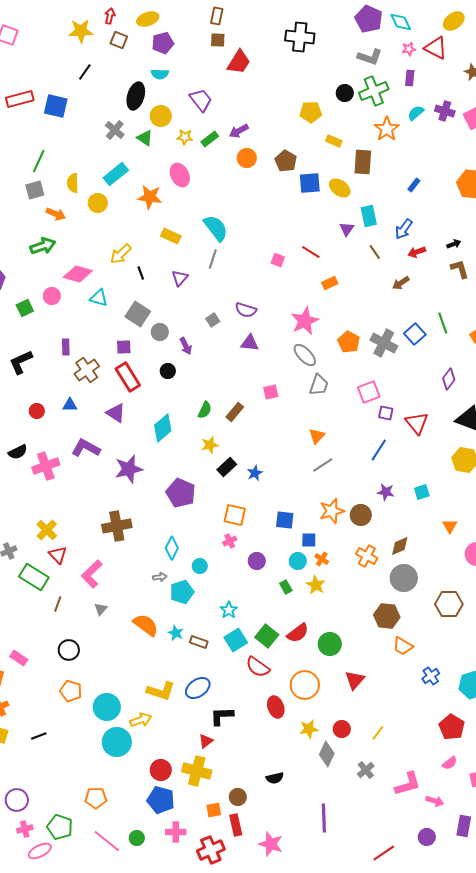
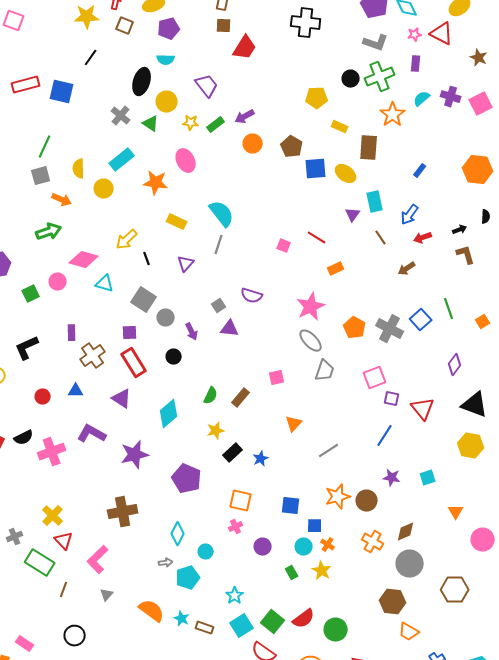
purple triangle: (250, 343) -> (230, 329), moved
orange triangle: (317, 436) -> (294, 424), moved

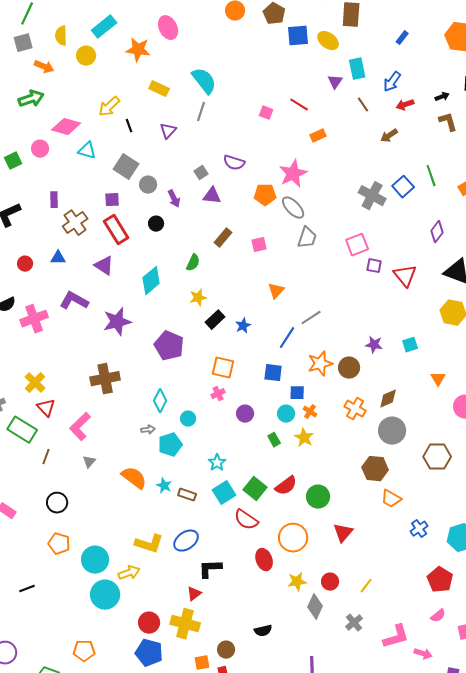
orange pentagon: (355, 328) -> (265, 195), moved, turned -30
brown rectangle: (241, 398) -> (223, 238), moved
blue line: (385, 436) -> (287, 338), moved

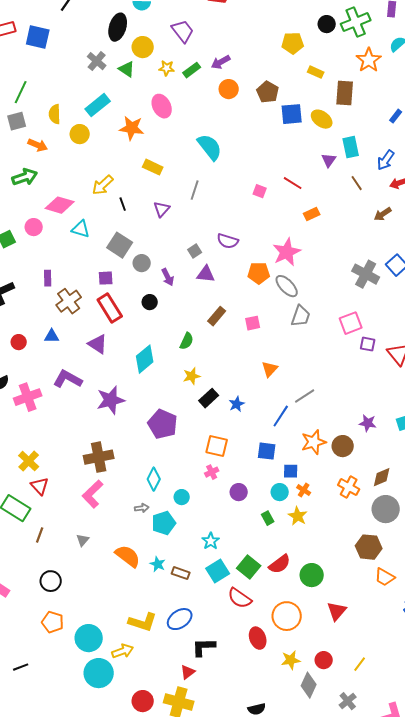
cyan semicircle: (204, 81) -> (210, 147), moved
pink L-shape: (80, 427) -> (93, 494), moved

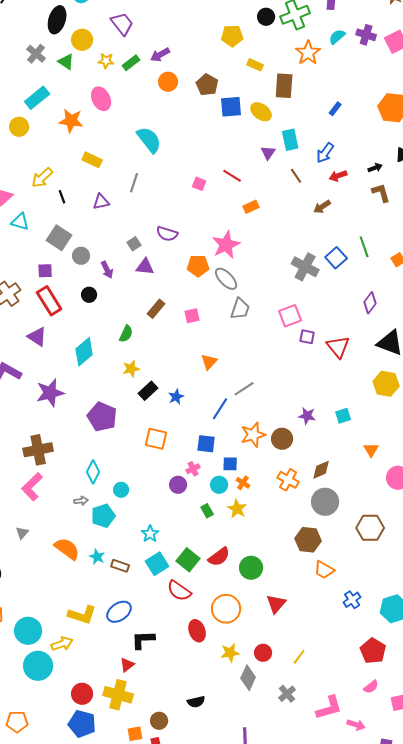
purple triangle: (162, 209) -> (101, 202), turned 36
pink cross: (212, 472) -> (193, 469), moved

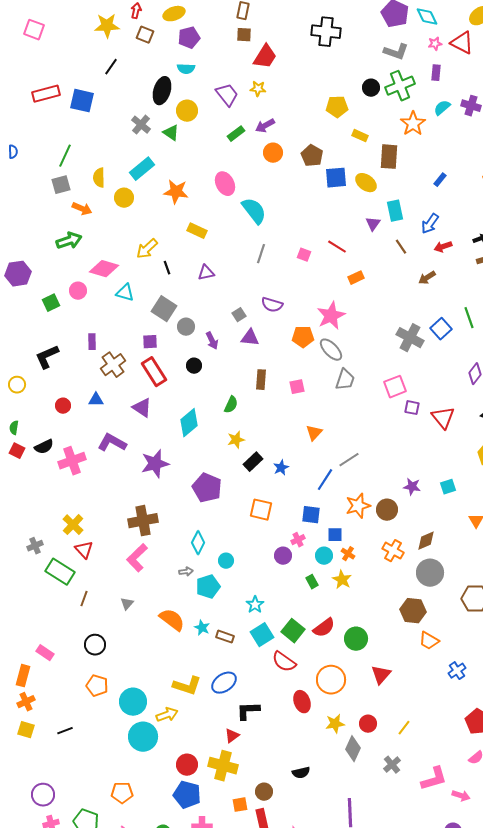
yellow star: (106, 61) -> (258, 89), moved
pink ellipse: (101, 99) -> (225, 184), moved
gray line: (134, 183) -> (261, 254), moved
brown rectangle: (156, 309) -> (261, 380), turned -36

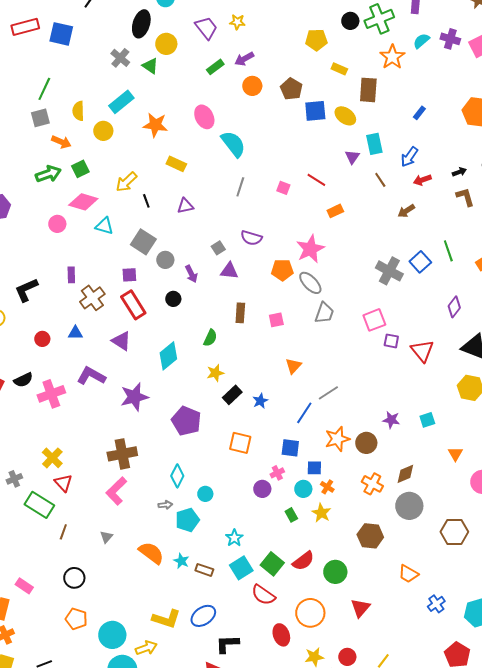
green square: (51, 303) -> (80, 169), moved
brown hexagon: (413, 611) -> (370, 536), moved

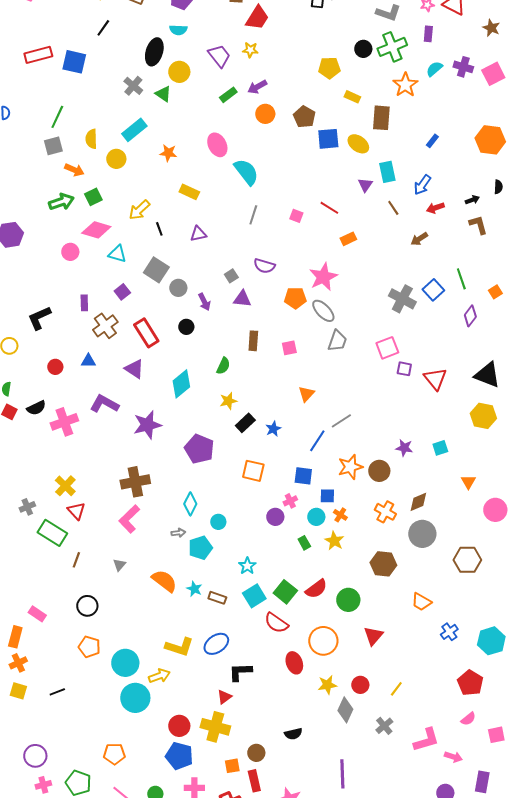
orange star: (155, 125) -> (168, 153), size x0.7
purple square: (129, 275) -> (122, 292), moved, turned -35
purple diamond: (454, 307) -> (470, 316), moved

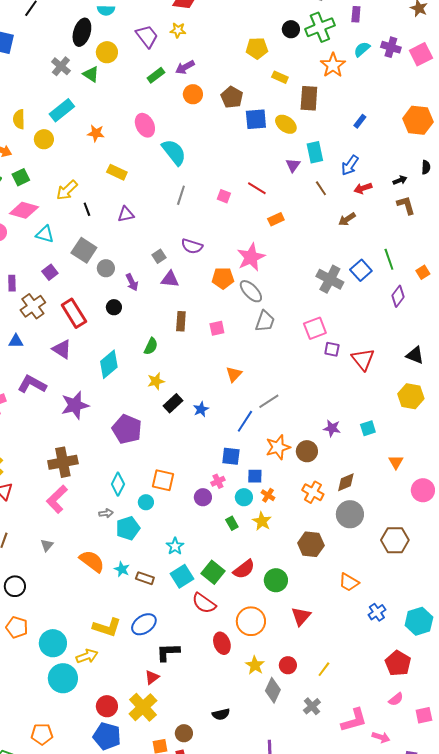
black triangle: (487, 375) -> (415, 355), size x0.7
orange square: (253, 471) -> (163, 480), moved
yellow star: (327, 685) -> (255, 665), turned -30
yellow cross: (215, 727) -> (143, 707), turned 32

